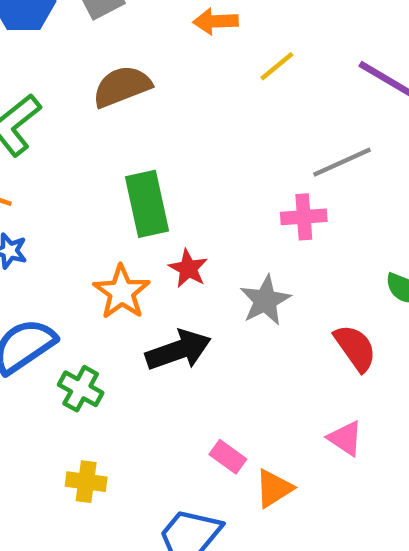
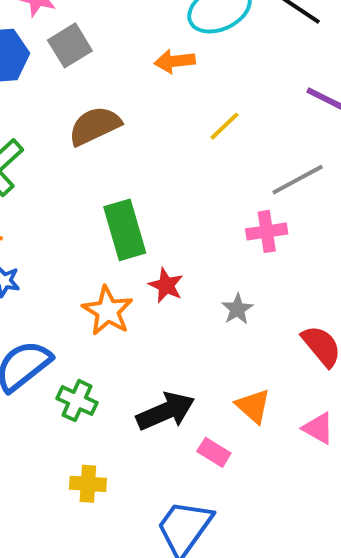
yellow line: (277, 66) -> (224, 126), moved
gray star: (265, 300) -> (237, 309), size x0.7
black arrow: (178, 350) -> (166, 411), moved
orange triangle: (274, 488) -> (253, 406), moved, turned -42

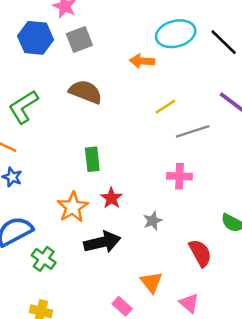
brown semicircle: (95, 126) -> (86, 92), turned 36
gray line: (298, 180) -> (193, 131), moved
green rectangle: (125, 230) -> (92, 159), size x0.7
black arrow: (166, 411) -> (102, 242), moved

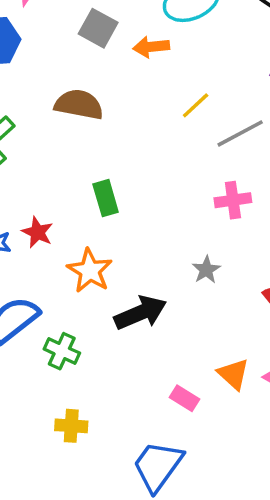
gray square: (79, 39) -> (98, 28), moved, turned -30
red star: (111, 198) -> (37, 232), moved
orange triangle: (151, 282) -> (233, 374), moved

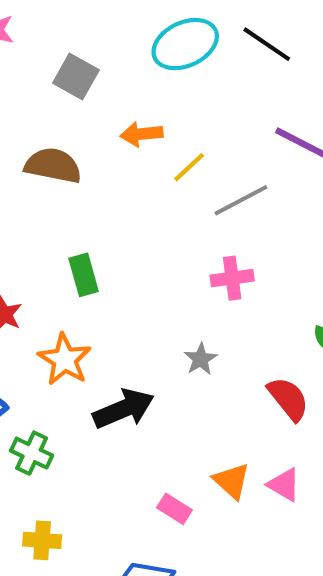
orange arrow: (151, 47) -> (141, 134), moved

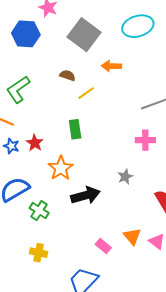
gray square: (76, 77) -> (84, 35), size x1.5
brown semicircle: (53, 166) -> (67, 75), size x0.6
yellow line: (189, 167) -> (86, 93), moved

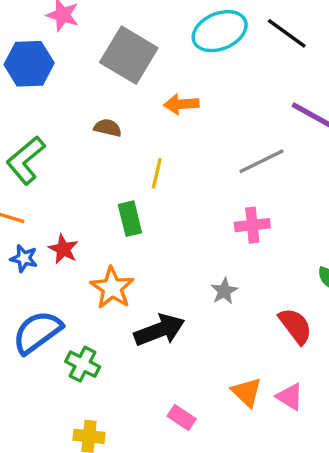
yellow line: (86, 93) -> (157, 173), moved, turned -36
pink rectangle: (103, 246) -> (182, 417), moved

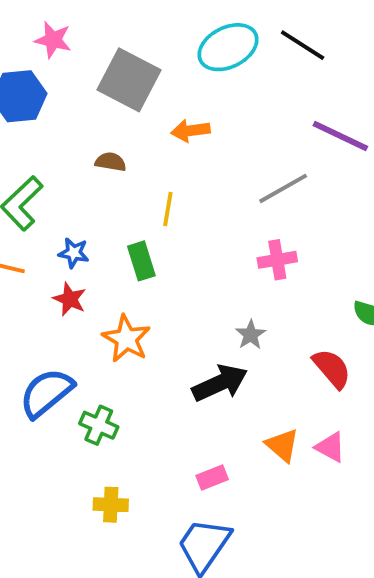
blue star: (24, 258) -> (74, 253), moved
black arrow: (159, 330) -> (220, 383), moved
pink rectangle: (182, 417) -> (212, 478), turned -52

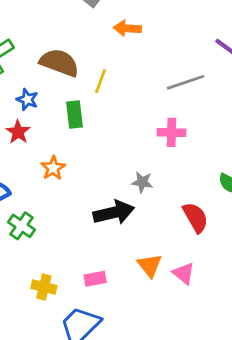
brown semicircle: (111, 162) -> (59, 63), moved, size x1.8
gray star: (251, 335) -> (142, 182), turned 30
orange star: (126, 339) -> (53, 168), size x0.7
yellow cross: (111, 505) -> (44, 287), moved

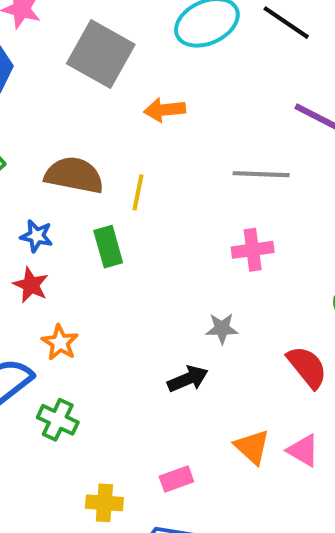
gray line: (186, 82) -> (261, 174), turned 30
orange star: (53, 168) -> (60, 342), moved
black arrow: (114, 212) -> (188, 379), size x0.7

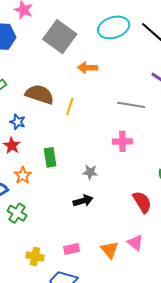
green rectangle: (108, 247) -> (50, 157), moved
gray star: (222, 328) -> (90, 172), moved
orange triangle: (252, 447) -> (110, 250), moved

